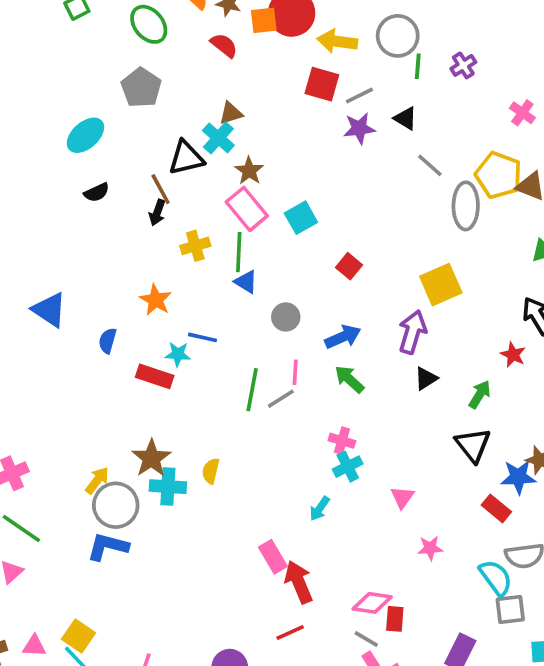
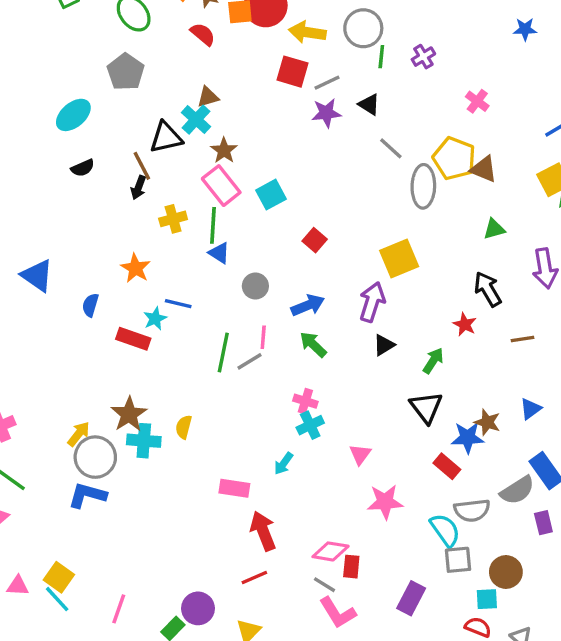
cyan star: (178, 354) -> (155, 319), turned -30
pink star: (430, 548) -> (385, 502), size x1.5
pink rectangle: (273, 557) -> (234, 488), moved, turned -52

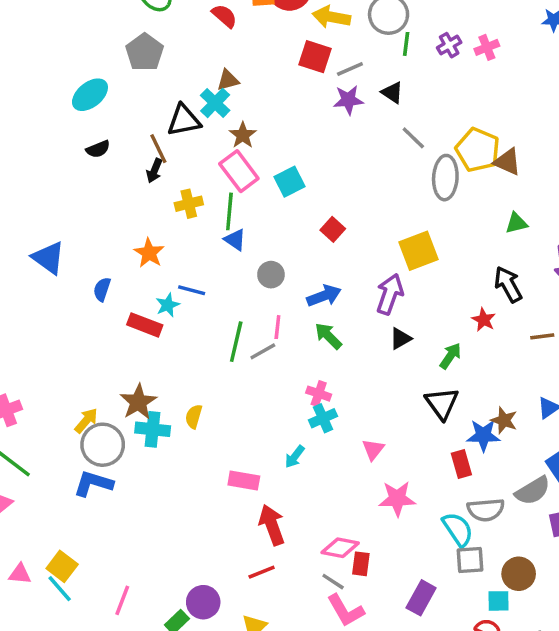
pink cross: (477, 101) -> (487, 47), moved, turned 30
red rectangle: (447, 466) -> (461, 464), turned 32

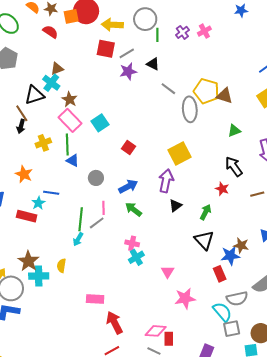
cyan arrow: (295, 457) -> (78, 239), moved

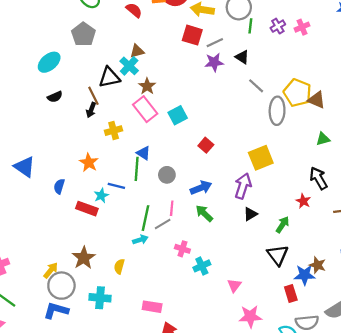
green line: (67, 144) -> (137, 169), moved
cyan arrow: (78, 239) -> (140, 240), turned -144
pink cross: (132, 243) -> (182, 249), moved
cyan cross: (39, 276) -> (100, 298), moved

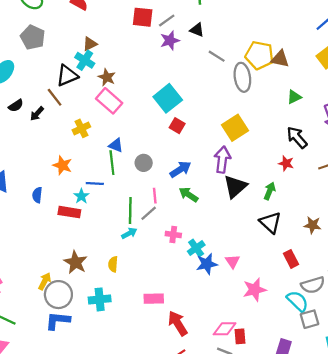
black arrow: (91, 110) -> (37, 114), moved, turned 32
cyan square: (178, 115) -> (168, 98), moved, size x1.4
black triangle: (250, 214) -> (235, 187), size x1.6
blue star: (305, 275) -> (207, 264), moved

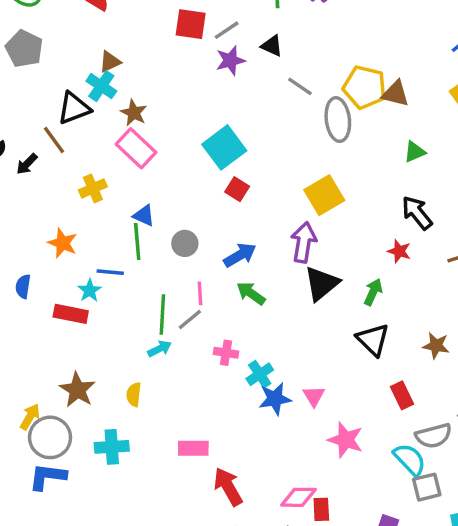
pink star: (255, 290) -> (346, 440), turned 30

